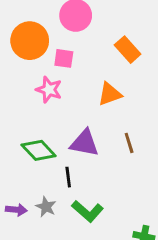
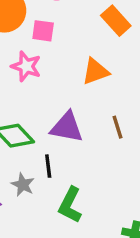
gray star: (46, 207) -> (23, 185), moved
green L-shape: (88, 211) -> (70, 205), turned 76

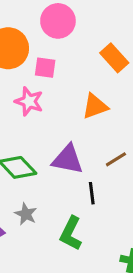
brown line: (117, 127) -> (116, 159), turned 75
black line: (48, 166) -> (92, 193), moved

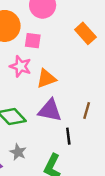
orange triangle: (95, 106) -> (46, 79), moved
brown line: (116, 159) -> (87, 110), turned -42

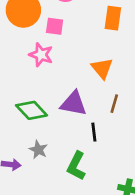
orange rectangle: (85, 33) -> (113, 18), turned 50
orange triangle: (46, 79) -> (102, 68), moved, turned -50

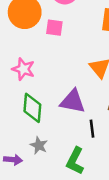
pink star: (41, 55) -> (23, 69), moved
green diamond: (32, 110) -> (32, 108), turned 48

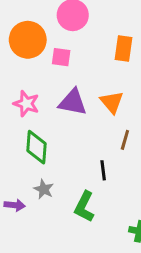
purple triangle: (73, 101) -> (73, 102), moved

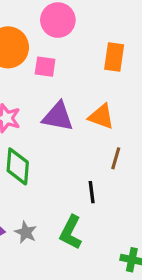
orange triangle: (112, 102) -> (101, 117), turned -30
gray star: (44, 189) -> (26, 232), moved

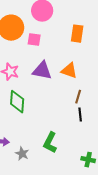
black line: (92, 192) -> (80, 115), moved
gray star: (26, 232) -> (22, 154), moved

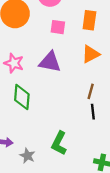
pink square: (34, 40) -> (58, 27), moved
orange triangle: (69, 71) -> (91, 54), moved, turned -48

